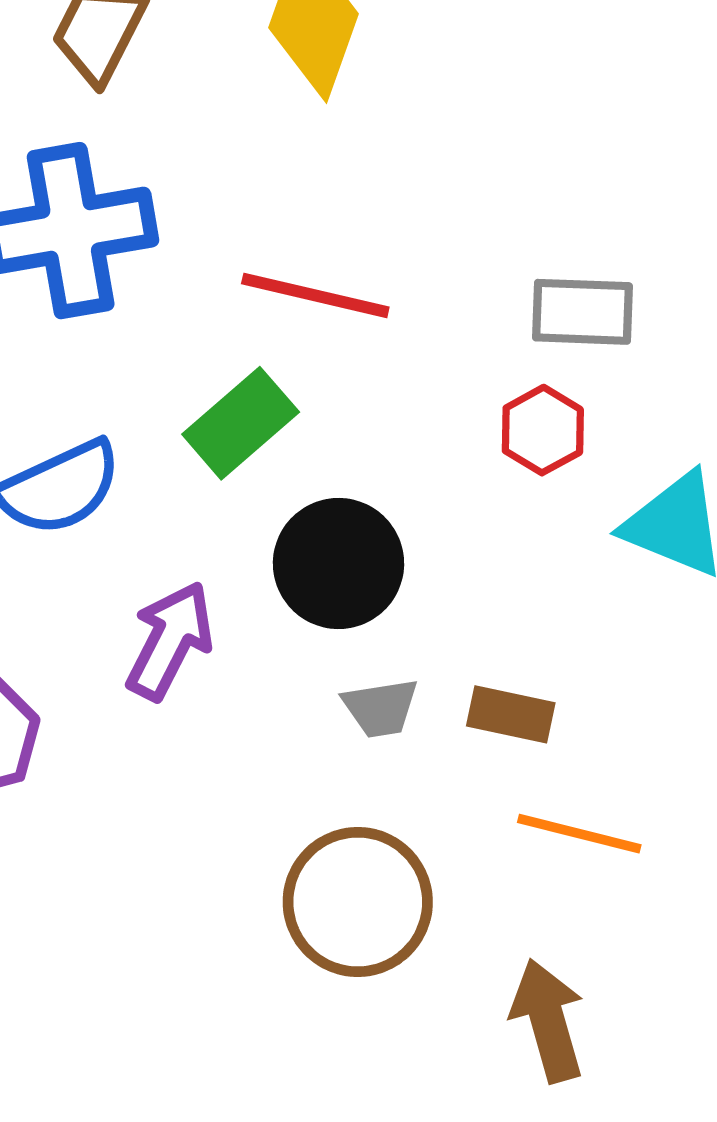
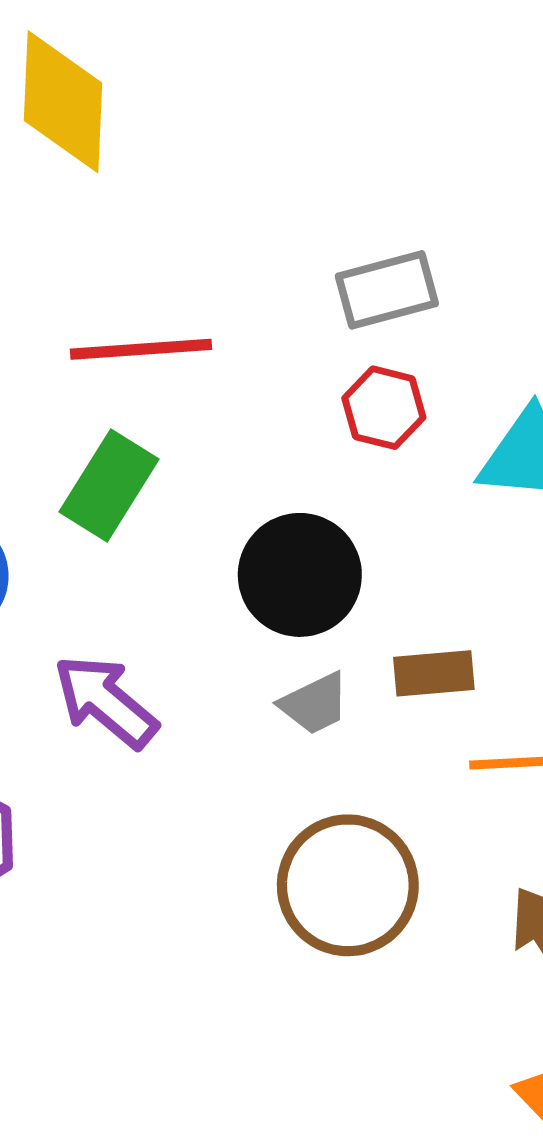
black circle: (339, 563) -> (300, 575), moved
purple arrow: (170, 641) -> (106, 701), turned -60

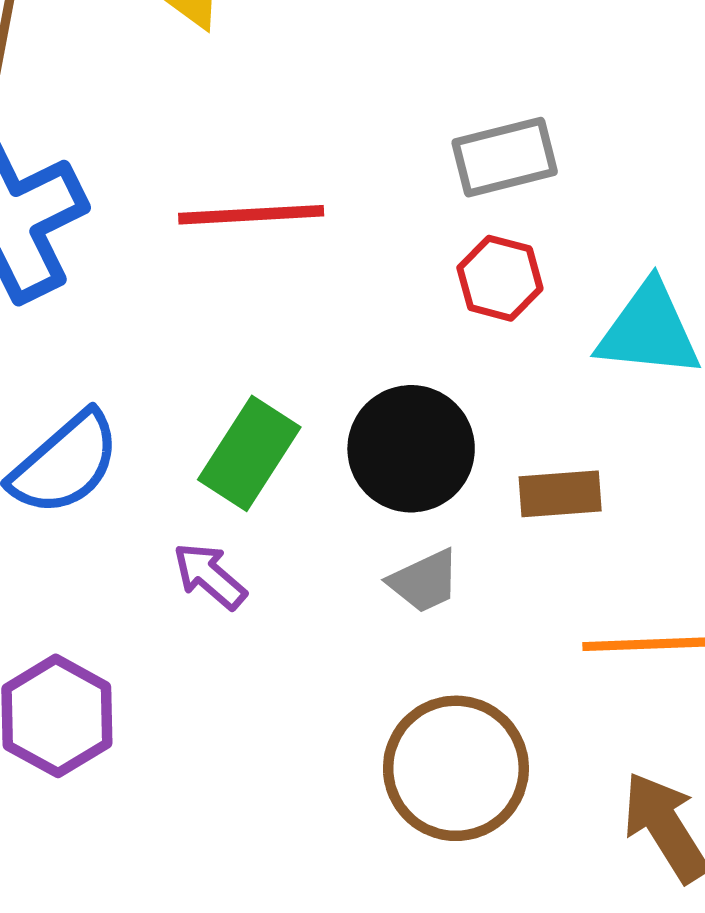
green rectangle: (109, 485) -> (249, 453), moved
brown rectangle: (434, 673) -> (560, 494), moved
purple arrow: (106, 701) -> (210, 576), size x0.7

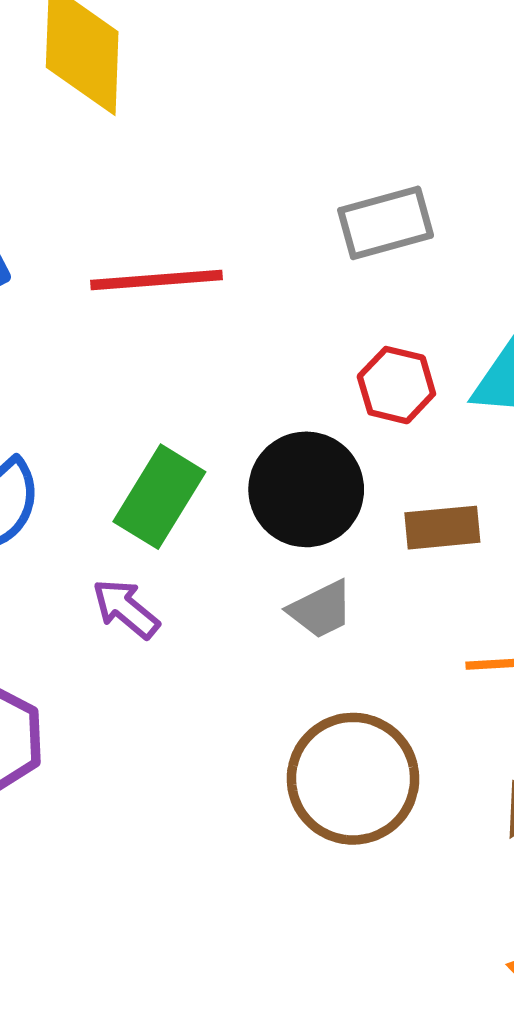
red hexagon: (500, 278) -> (396, 385), moved

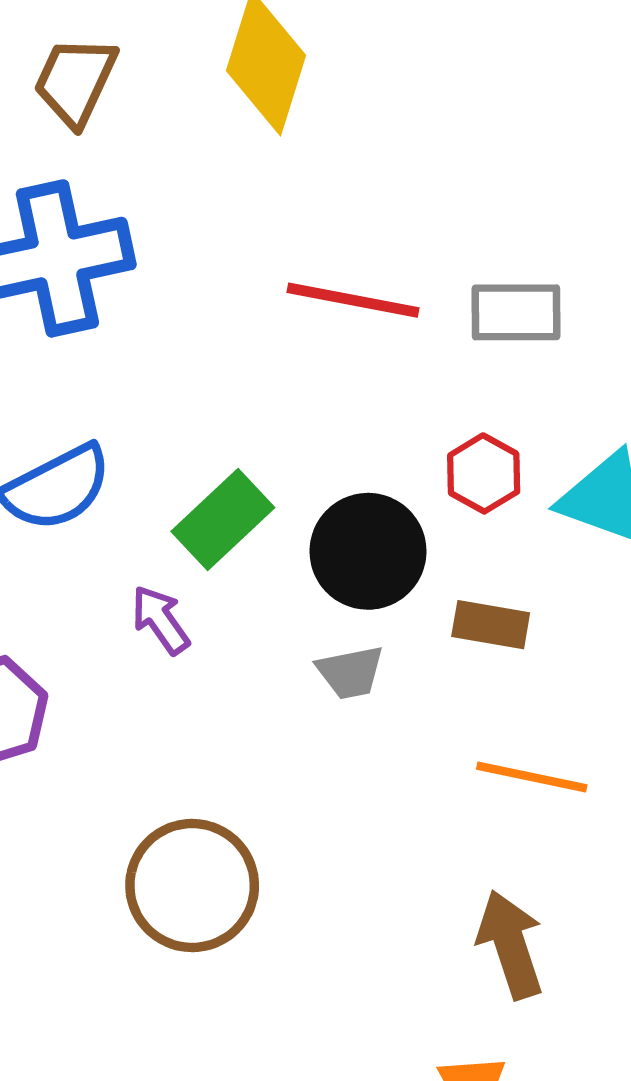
red line: (157, 280) -> (353, 300), moved
brown circle: (353, 779) -> (192, 886), moved

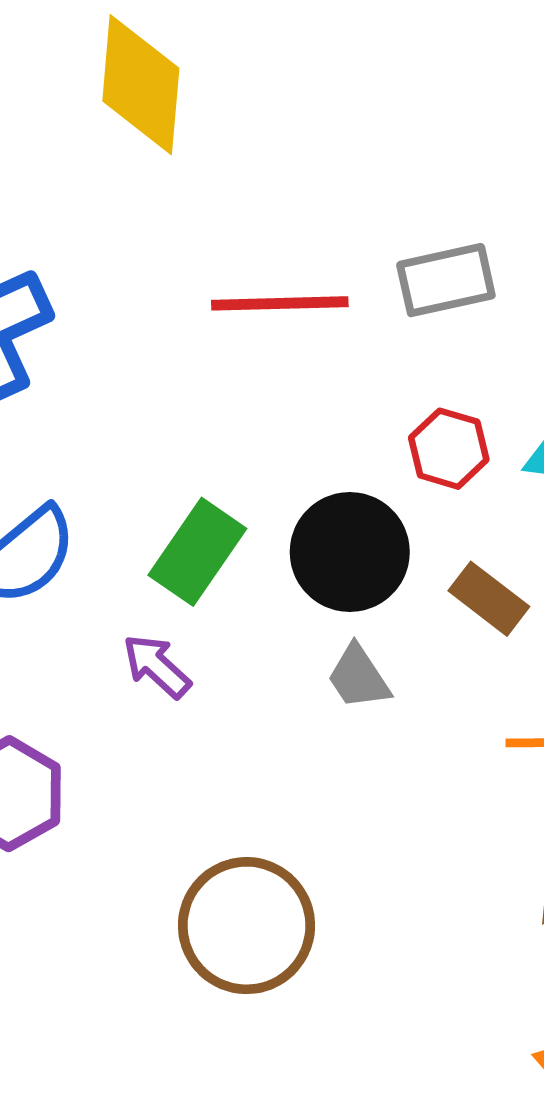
brown rectangle: (491, 625) -> (489, 599), turned 40
gray trapezoid: (350, 672) -> (359, 677), turned 80

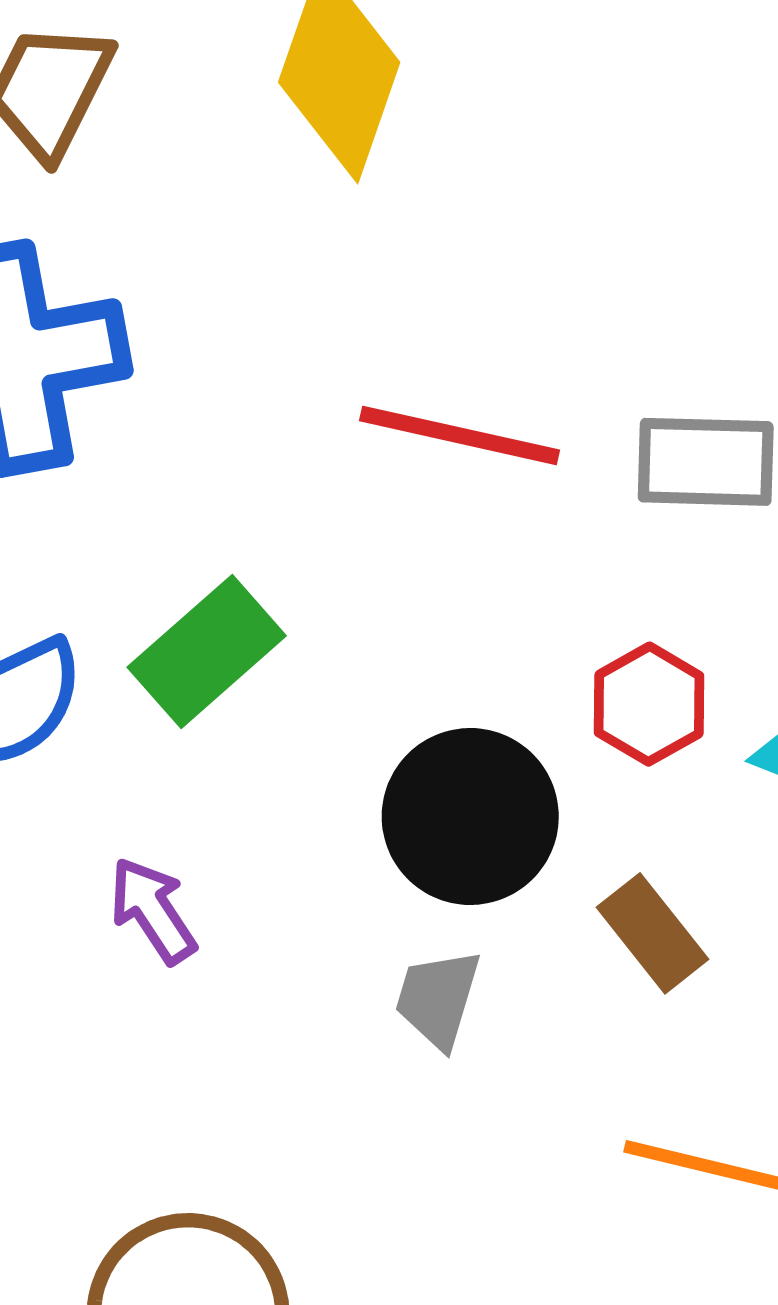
green rectangle: (197, 552) -> (207, 652), moved
gray trapezoid: (359, 677) -> (438, 999), turned 36

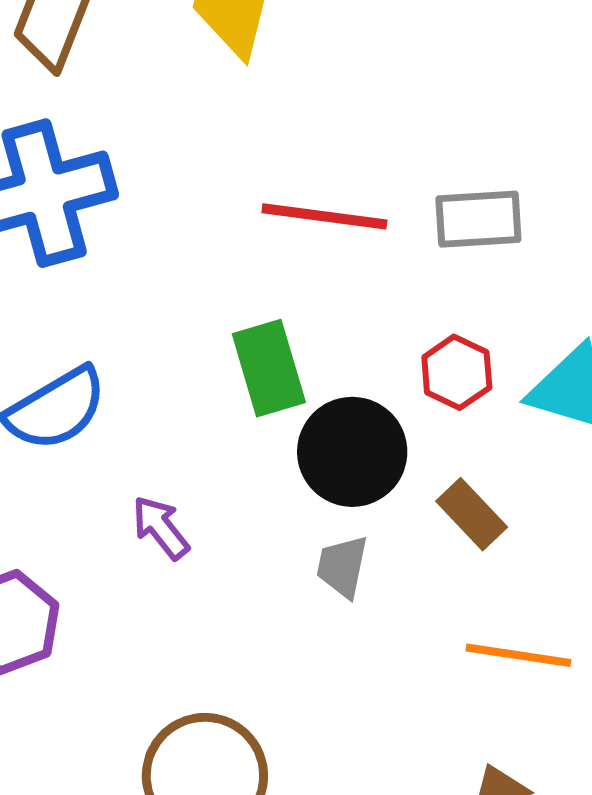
green rectangle: (207, 652) -> (269, 368), moved, turned -60

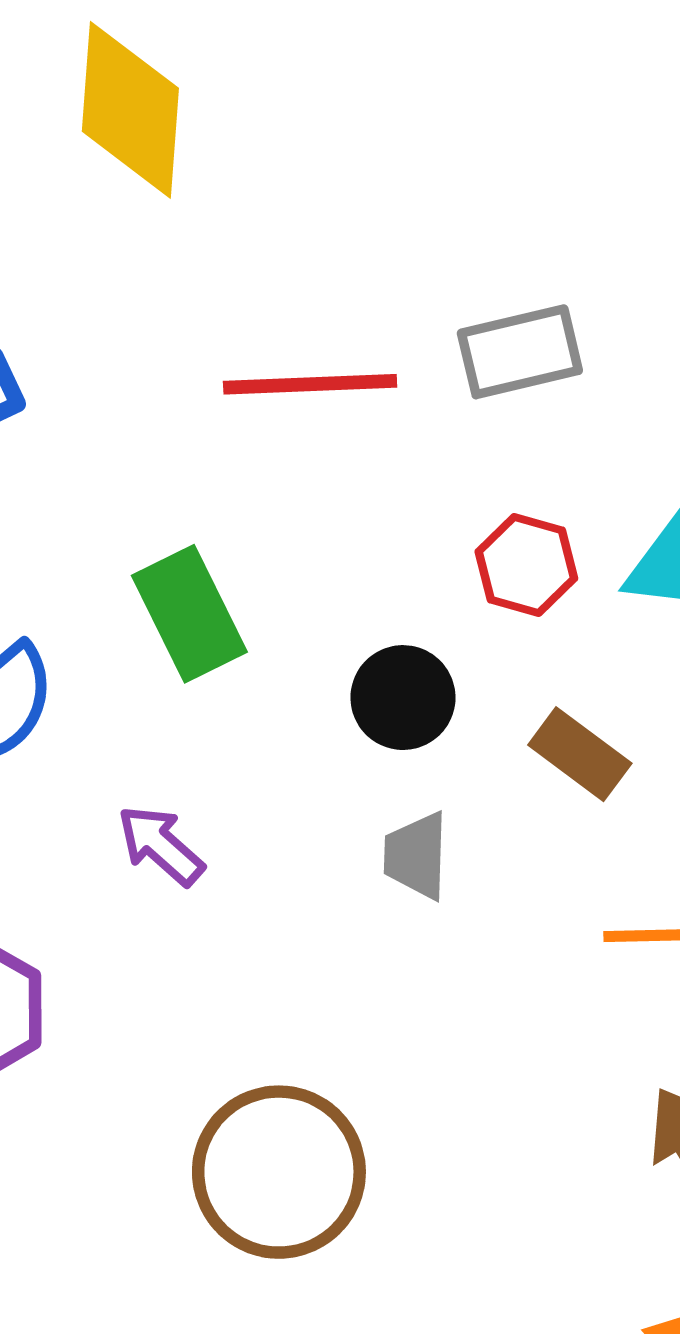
green rectangle: (269, 368) -> (189, 614), moved
black circle: (352, 452) -> (403, 698), size x0.7

